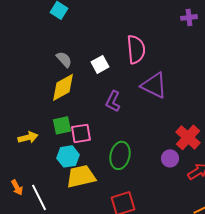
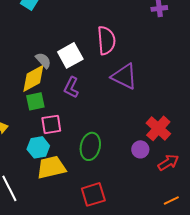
gray semicircle: (64, 59) -> (43, 60), moved
white square: (100, 64) -> (70, 55), size x1.4
purple L-shape: (113, 101) -> (71, 87), moved
green square: (62, 125) -> (35, 101), moved

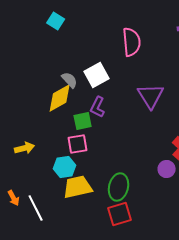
pink semicircle: (106, 40) -> (132, 42), moved
purple triangle: (124, 76) -> (151, 96), turned 32
green square: (35, 101) -> (83, 121), moved
green ellipse: (90, 146) -> (119, 187), moved

